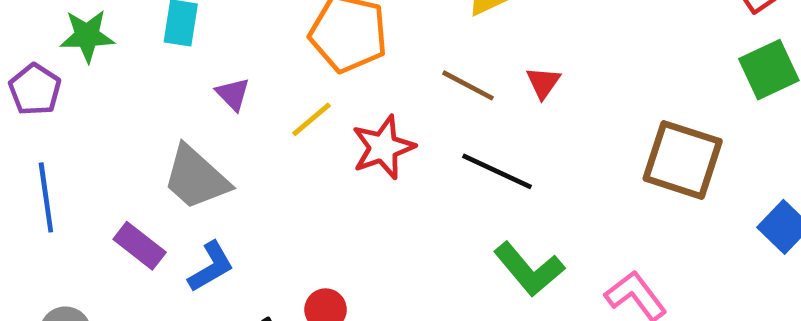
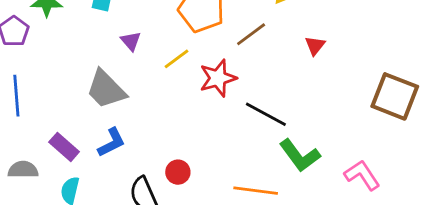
brown line: (468, 85) -> (251, 34), moved, turned -68
black line: (497, 171) -> (266, 114), moved
purple rectangle: (140, 246) -> (64, 147), moved

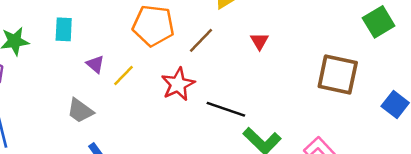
yellow line: (176, 59) -> (123, 75), moved
gray trapezoid: (106, 89) -> (80, 111), size x0.7

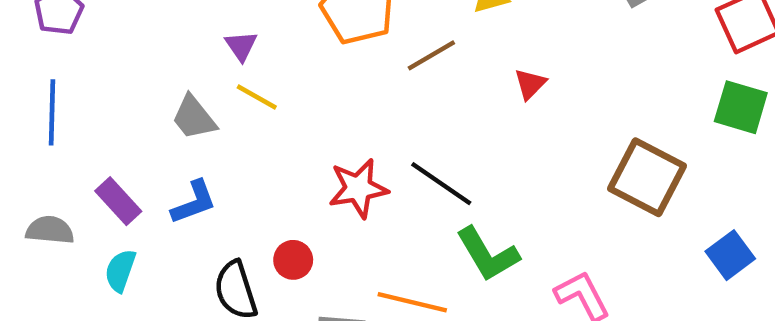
green square: (379, 22) -> (741, 107), turned 32
yellow line: (123, 75) -> (257, 97), moved, turned 60
red star: (178, 84) -> (358, 188), moved

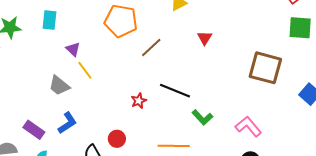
brown line: (431, 55) -> (151, 47), moved
yellow line: (257, 97) -> (85, 70), turned 36
red star: (358, 188) -> (139, 101), size x0.6
green L-shape: (488, 254) -> (202, 117), size x0.7

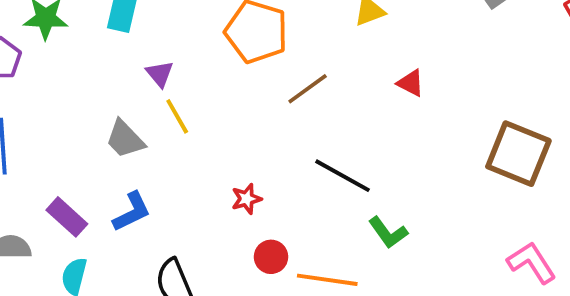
red triangle: (205, 38) -> (411, 83), turned -42
red star: (139, 101) -> (246, 199), moved
pink L-shape: (248, 126) -> (532, 263), moved
red circle: (117, 139) -> (271, 257), moved

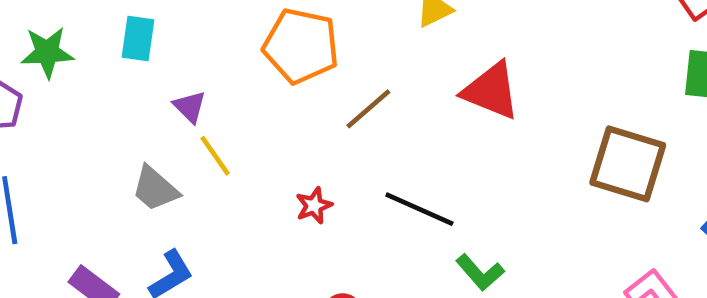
red triangle: (411, 83) -> (491, 91), size x1.8
red star: (246, 199) -> (314, 206), moved

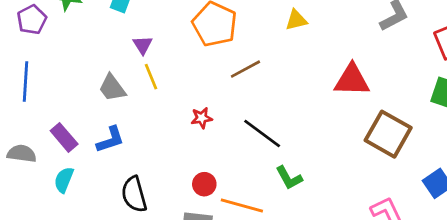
red triangle: (491, 91) -> (352, 80), moved, turned -33

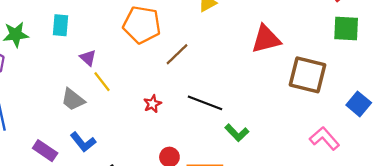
blue L-shape: (110, 140) -> (83, 142), turned 85

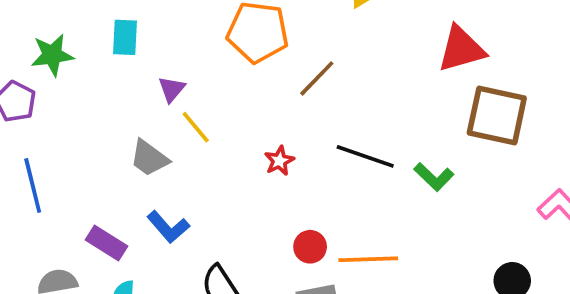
purple triangle: (88, 58) -> (172, 89), turned 30
brown square: (307, 75) -> (497, 116), moved
green L-shape: (237, 133) -> (434, 177), moved

